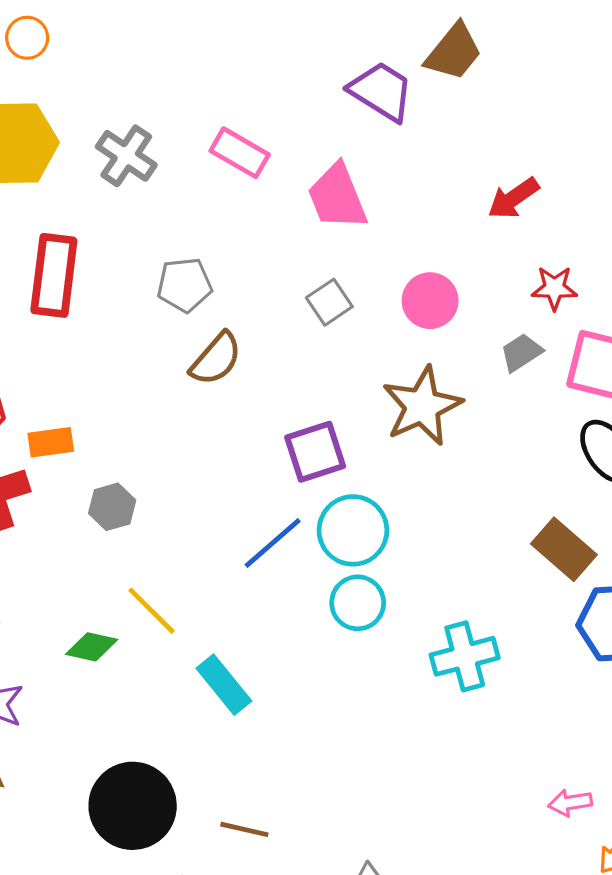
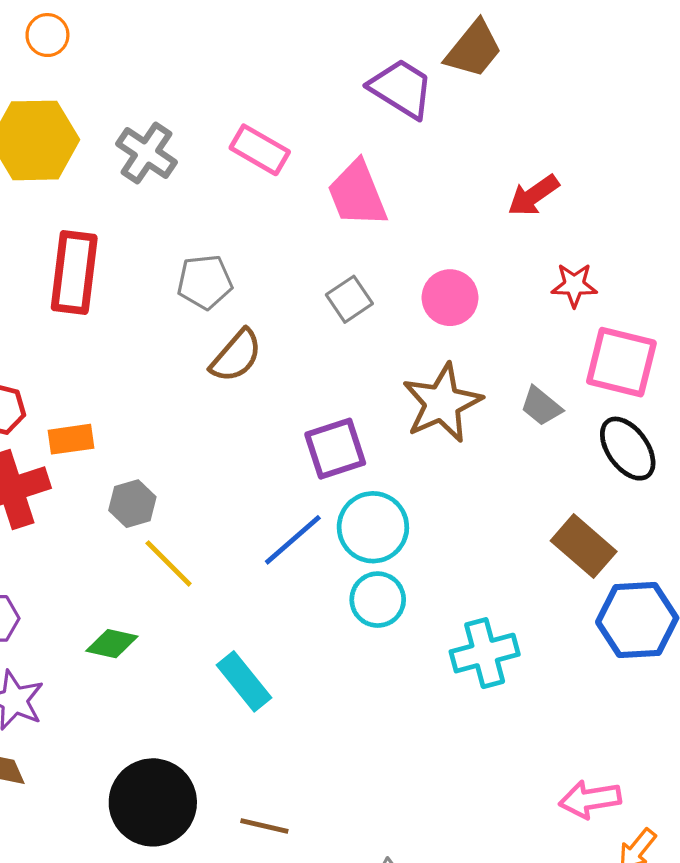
gray trapezoid: (521, 353) -> (541, 406), moved, turned -108
yellow line: (151, 611) -> (169, 563), moved
pink arrow: (570, 803) -> (590, 799), size x1.4

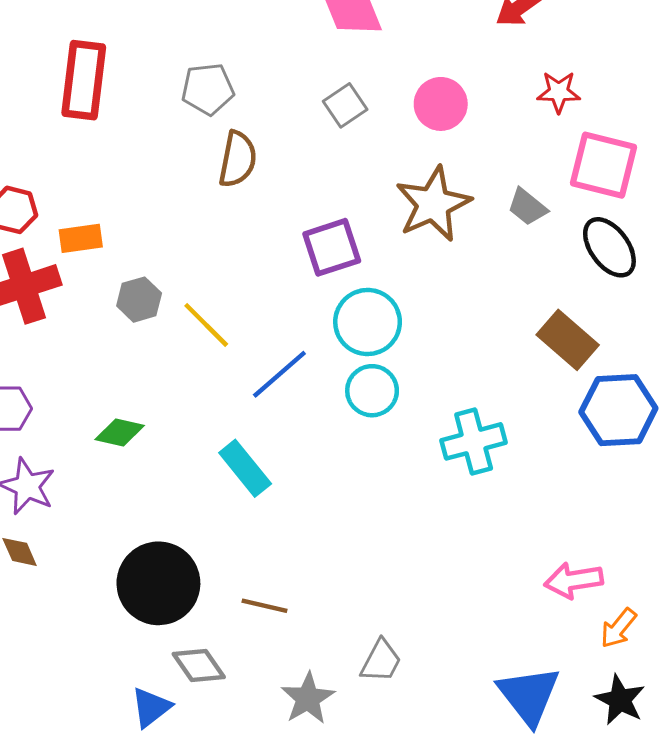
brown semicircle: (236, 356) -> (238, 159), turned -30
blue line: (293, 540) -> (279, 374), moved
yellow line: (169, 563) -> (206, 325), moved

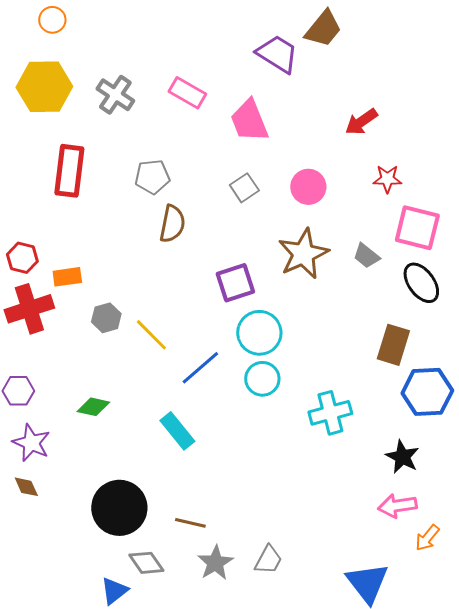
brown rectangle: (568, 340) -> (393, 345), turned 66
gray star: (308, 698) -> (215, 563), moved
black star: (620, 700) -> (402, 457), moved

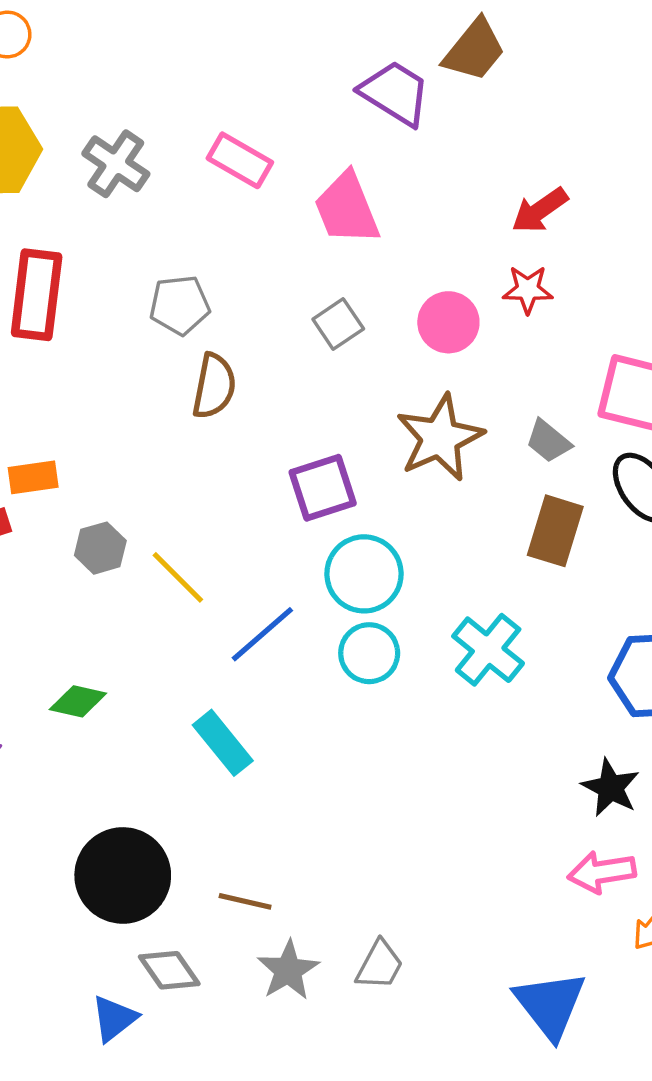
red star: (387, 179) -> (528, 290), moved
brown rectangle: (393, 345) -> (555, 531), moved
cyan cross: (330, 413) -> (488, 650), moved, turned -36

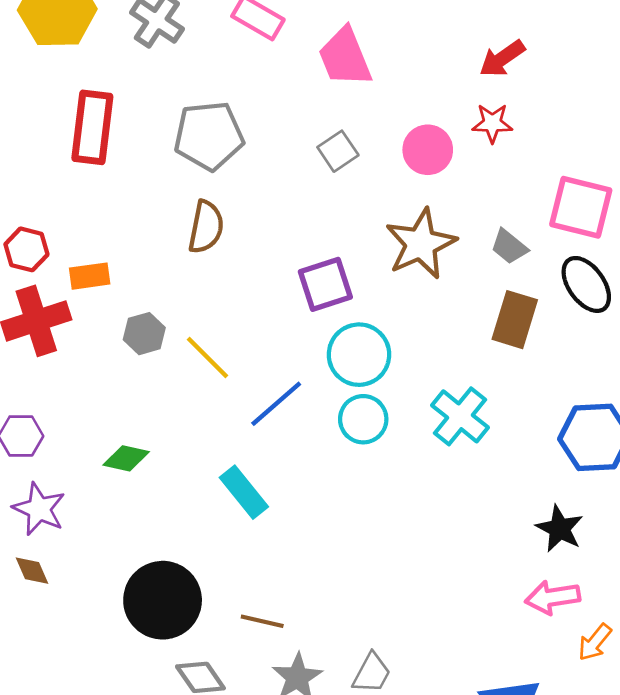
gray pentagon: (180, 305) -> (209, 136), size x1.4
brown semicircle: (214, 386) -> (206, 227), moved

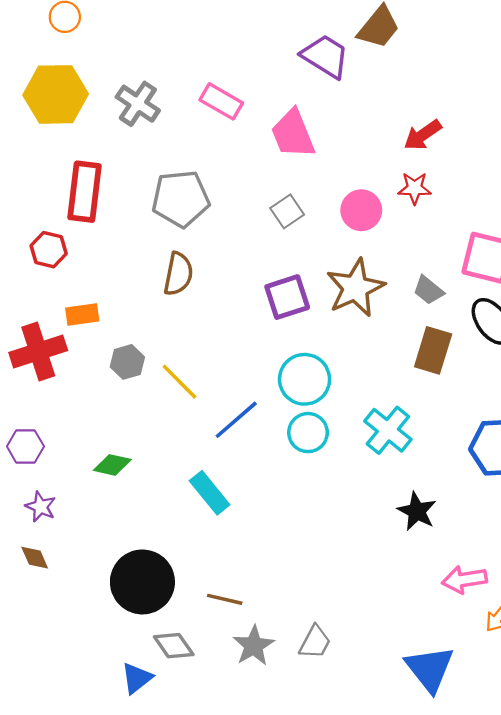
red hexagon: (26, 249) -> (49, 250), moved
purple square: (325, 284) -> (287, 297), moved
purple star: (39, 509) -> (41, 507), size x0.7
black star: (560, 529) -> (417, 511), moved

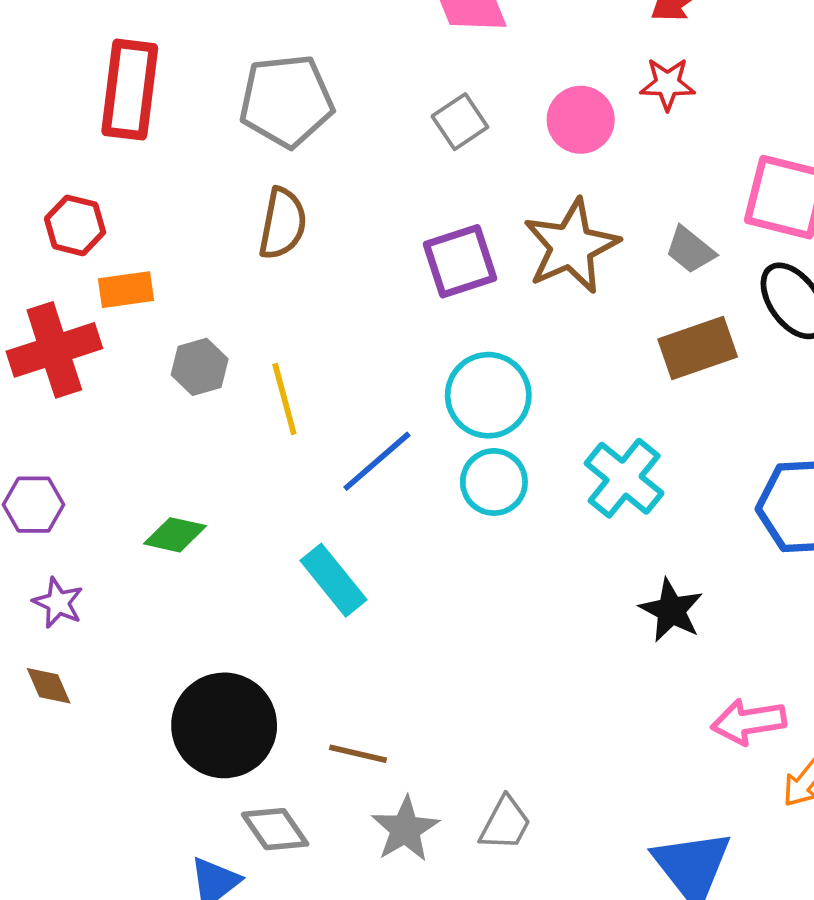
red hexagon: (49, 250) -> (75, 225), moved
brown rectangle: (433, 350) -> (698, 348), turned 54
yellow line: (179, 382) -> (284, 399), turned 30

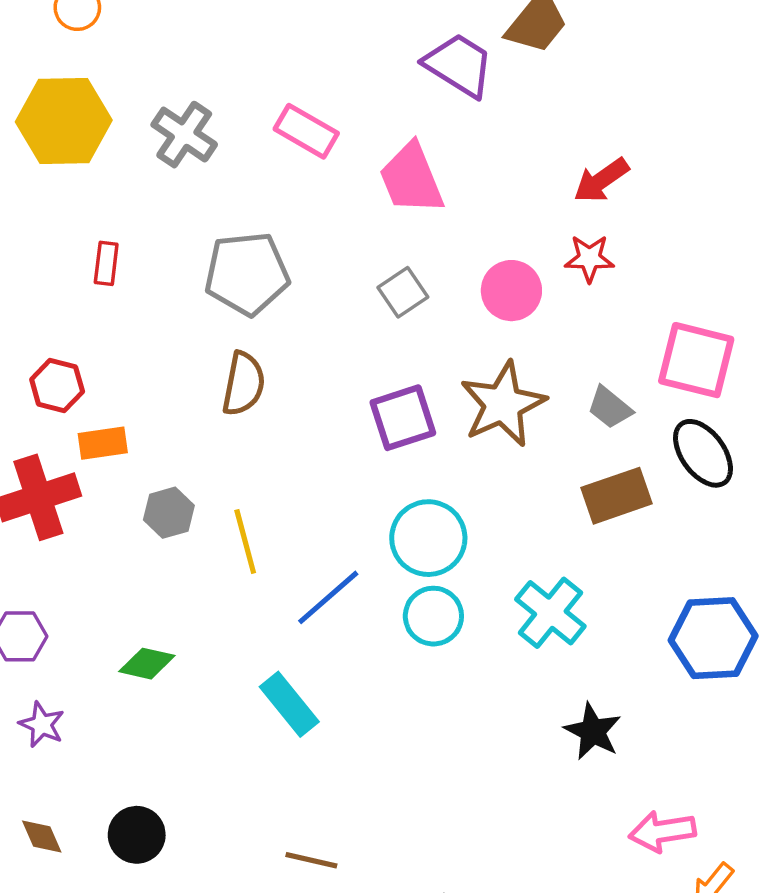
red rectangle: (130, 90) -> (106, 263), size x0.5
brown diamond: (49, 686) -> (42, 836), moved
black circle: (224, 725) -> (137, 835), moved, size x0.6

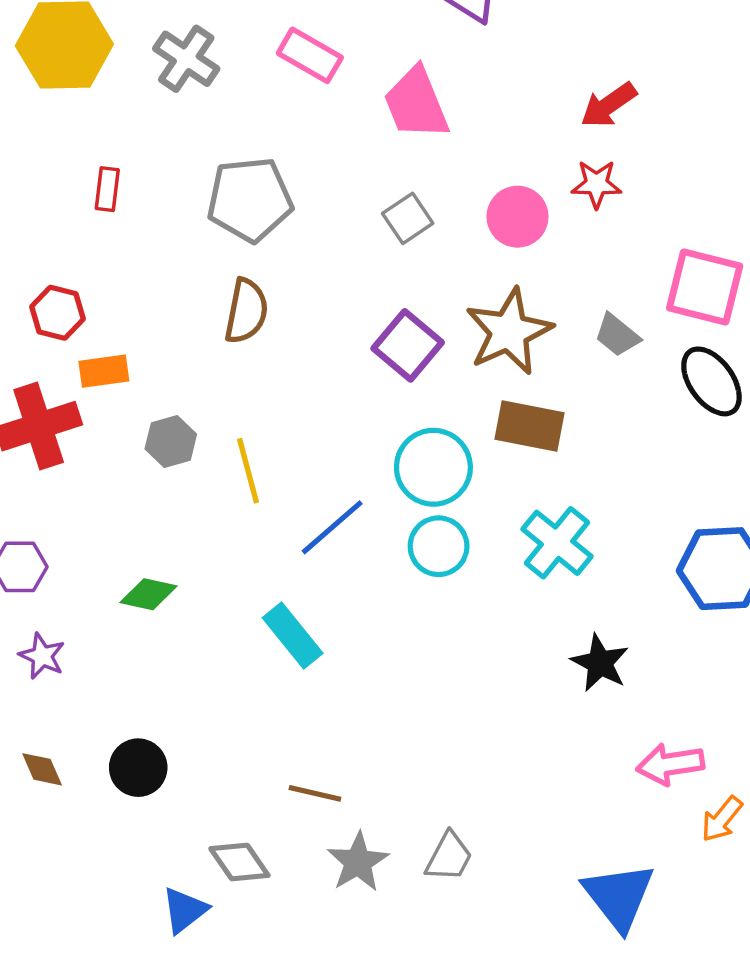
purple square: (403, 418) -> (408, 345), turned -32
brown rectangle: (617, 496) -> (530, 426), moved, turned 30

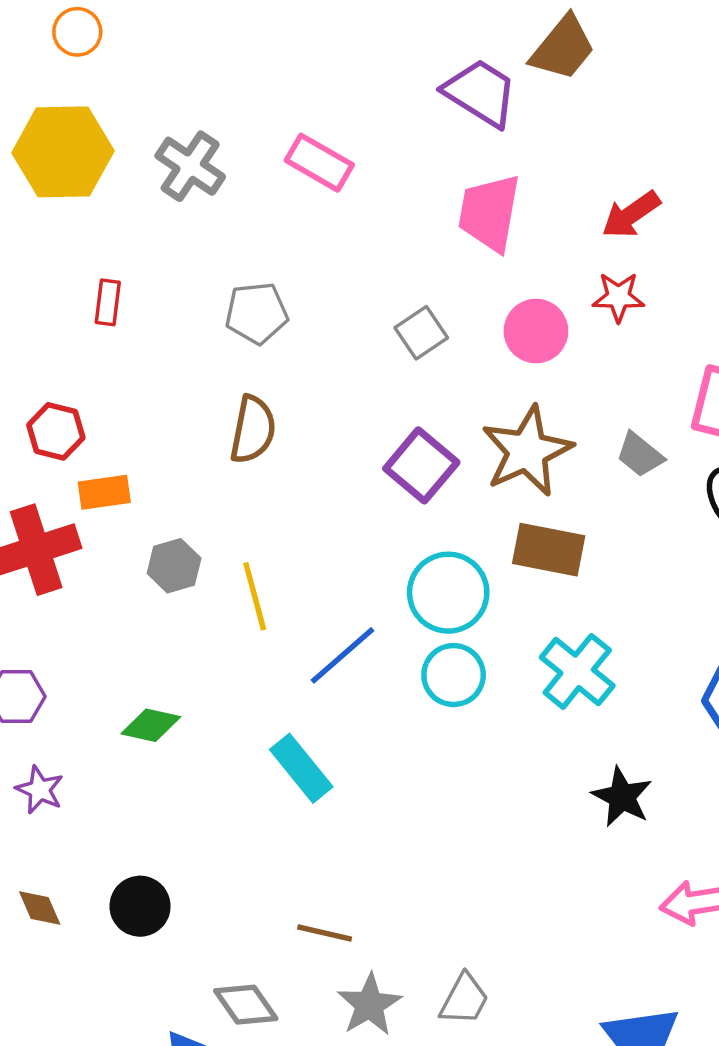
pink trapezoid: (416, 103) -> (489, 213), moved, turned 32
gray pentagon: (250, 199) -> (256, 313), size x0.7

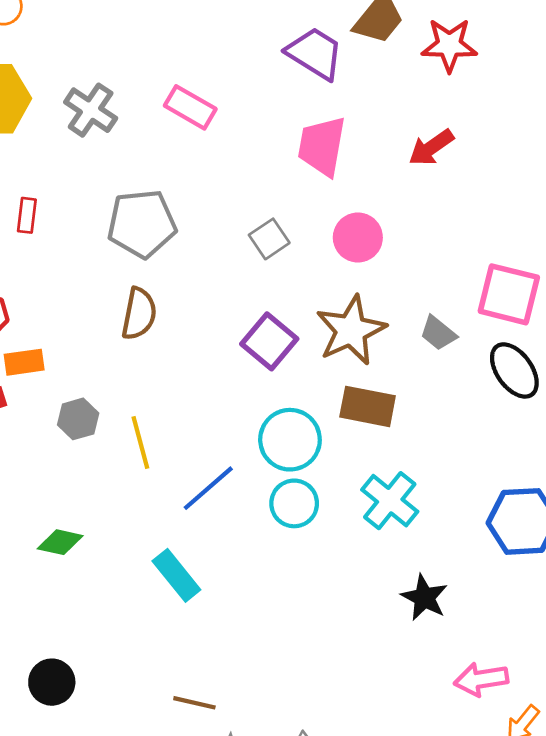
red star: (618, 297) -> (449, 45), moved, size x1.4
gray pentagon: (256, 313) -> (142, 224), size x1.4

